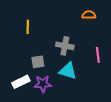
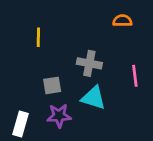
white rectangle: (21, 82) -> (20, 124), moved, turned -48

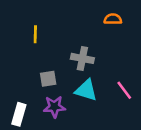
pink line: (135, 76) -> (124, 90), moved, turned -30

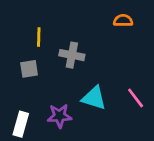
gray cross: (82, 58) -> (72, 55), moved
gray square: (48, 79) -> (29, 69), moved

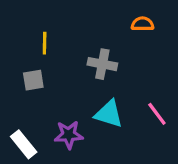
gray cross: (72, 55) -> (102, 64), moved
white rectangle: (21, 124) -> (24, 144), turned -55

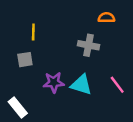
gray cross: (102, 64) -> (88, 45), moved
purple star: (69, 135) -> (54, 82), moved

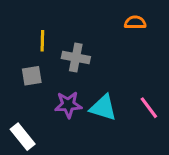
gray cross: (88, 45) -> (76, 57), moved

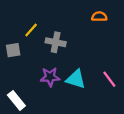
yellow line: (42, 41) -> (31, 30), turned 40
gray square: (32, 76) -> (13, 50), moved

